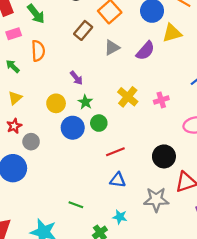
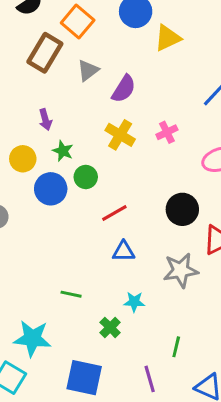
brown rectangle: (83, 30) -> (45, 53), size x1.4
purple semicircle: (145, 51) -> (124, 89), moved
purple arrow: (76, 78) -> (45, 120), turned 32

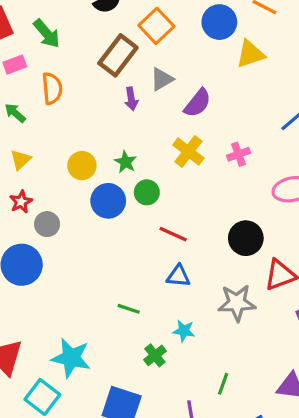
purple arrow: (45, 120) -> (131, 99), moved
red line: (114, 213) -> (173, 234), turned 48
green line: (71, 294) -> (129, 309), moved

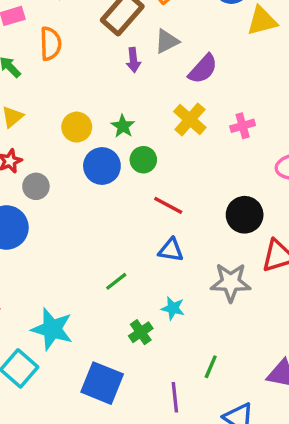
green line: (129, 309) -> (116, 281), turned -60

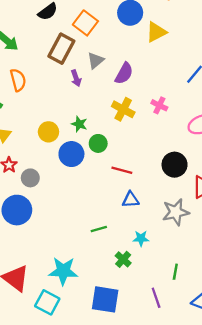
pink cross: (243, 126) -> (159, 105), turned -35
green line: (116, 281) -> (99, 229), turned 35

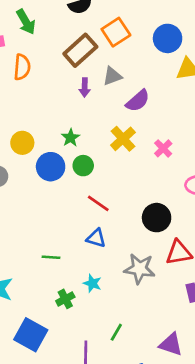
yellow circle: (48, 132) -> (22, 143), moved

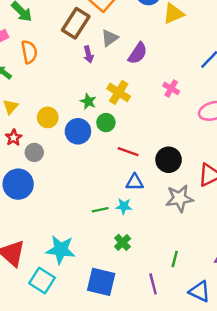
yellow cross: (123, 139) -> (119, 92), moved
black circle: (157, 218) -> (169, 160), moved
cyan star: (92, 283) -> (124, 206), moved

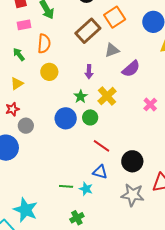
purple arrow: (88, 54) -> (89, 72), moved
yellow circle: (48, 117) -> (49, 72), moved

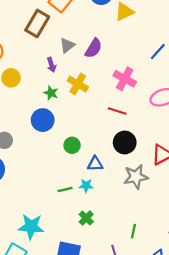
gray triangle: (112, 50) -> (67, 45), moved
pink cross: (150, 105) -> (125, 79), size x1.5
green circle: (90, 117) -> (72, 145), moved
red line: (101, 146) -> (117, 111), moved

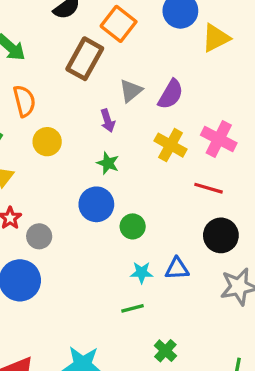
yellow cross: (78, 84) -> (171, 145), moved
green circle: (72, 145) -> (133, 226), moved
cyan star: (86, 186) -> (142, 273), moved

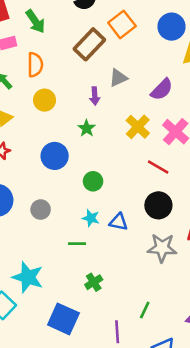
purple semicircle: (171, 94) -> (162, 89), moved
blue circle: (96, 204) -> (55, 156), moved
gray circle: (39, 236) -> (41, 210), moved

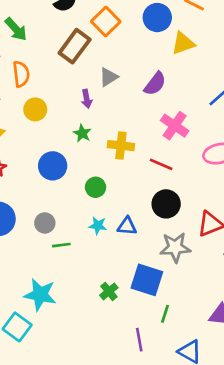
yellow cross: (138, 127) -> (121, 146), moved, turned -30
green line: (77, 244) -> (61, 245), moved
blue square: (63, 319) -> (147, 280), moved

